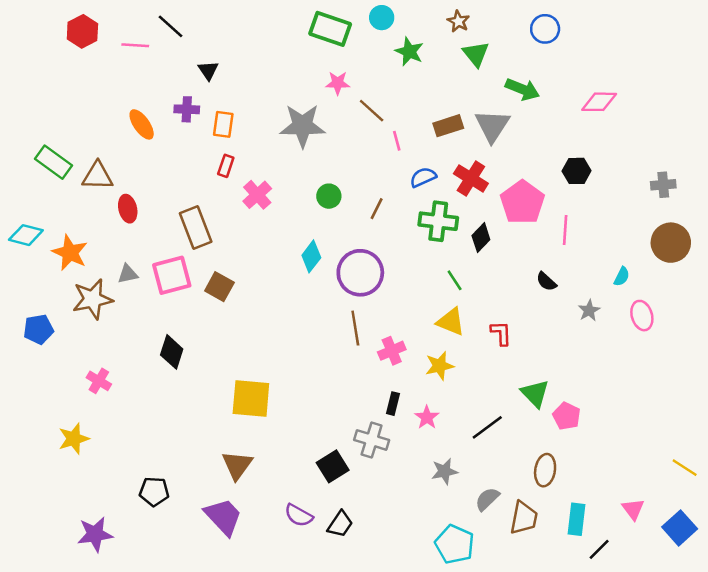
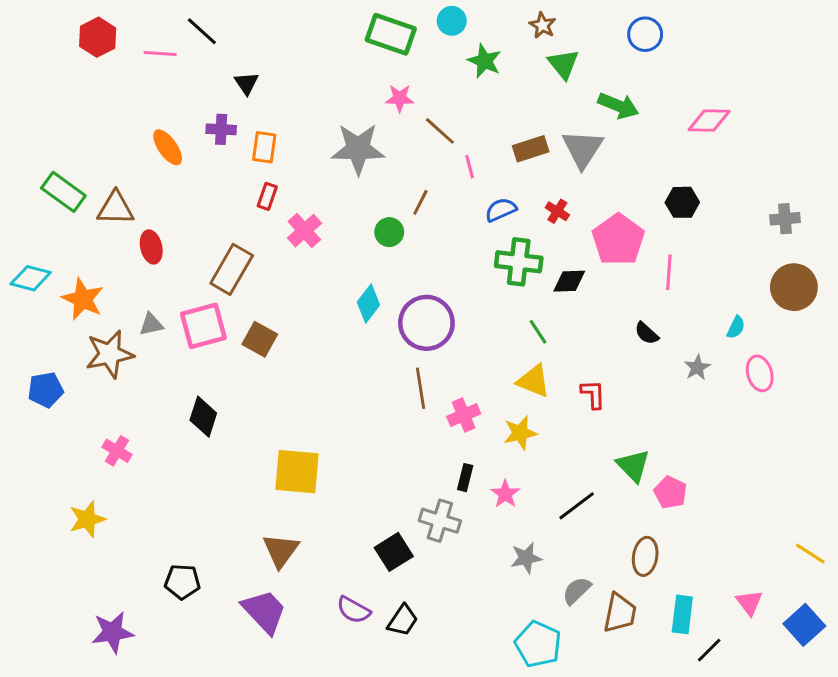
red cross: (471, 178) -> (557, 211), size x0.6
brown line: (377, 209) -> (420, 202), moved
brown rectangle: (196, 228) -> (232, 269), turned 51
black diamond: (481, 238) -> (569, 281), turned 44

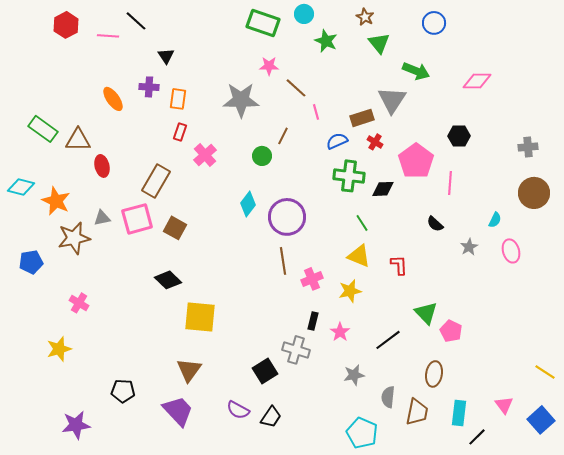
brown rectangle: (531, 149) -> (362, 118), moved
black diamond: (203, 417) -> (168, 280), moved, turned -64
gray semicircle: (577, 591) -> (388, 397), turned -40

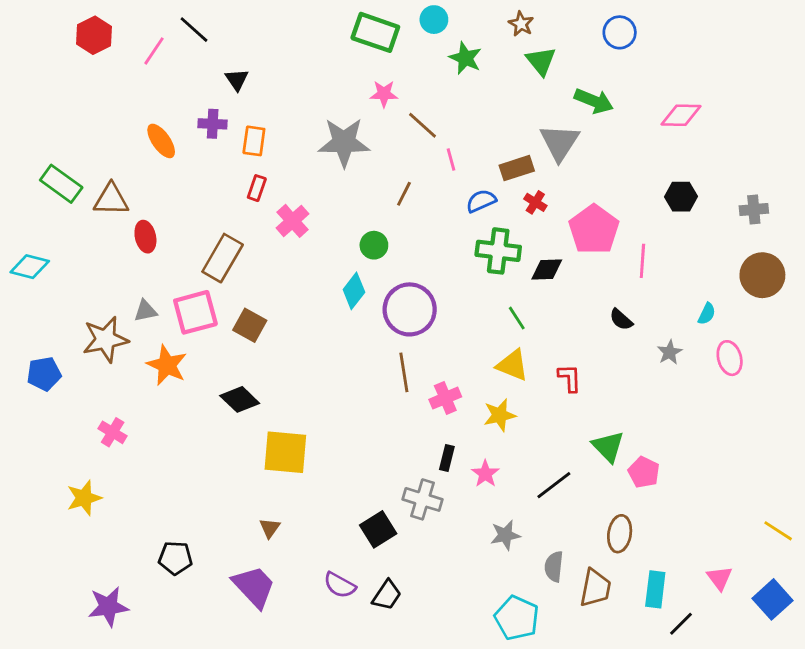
pink line: (108, 36) -> (154, 51), turned -60
black hexagon: (459, 136) -> (681, 197), moved
green circle: (262, 156) -> (374, 245), moved
orange star: (56, 201) -> (167, 365), moved
brown triangle: (189, 370) -> (270, 528), size x0.6

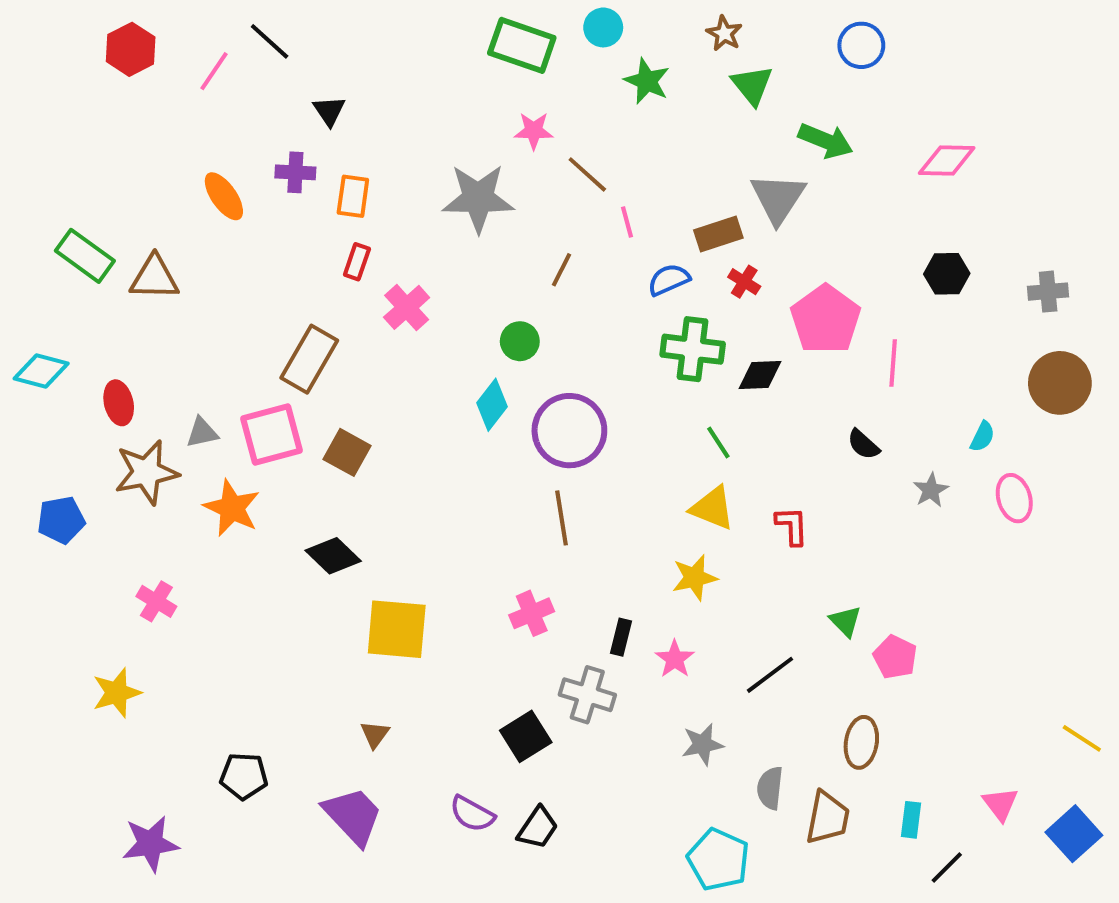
red ellipse: (145, 237) -> (119, 403), moved
pink cross: (445, 398) -> (532, 613), moved
green triangle: (608, 447) -> (845, 621), size x0.7
cyan rectangle: (655, 589) -> (911, 820), size x0.7

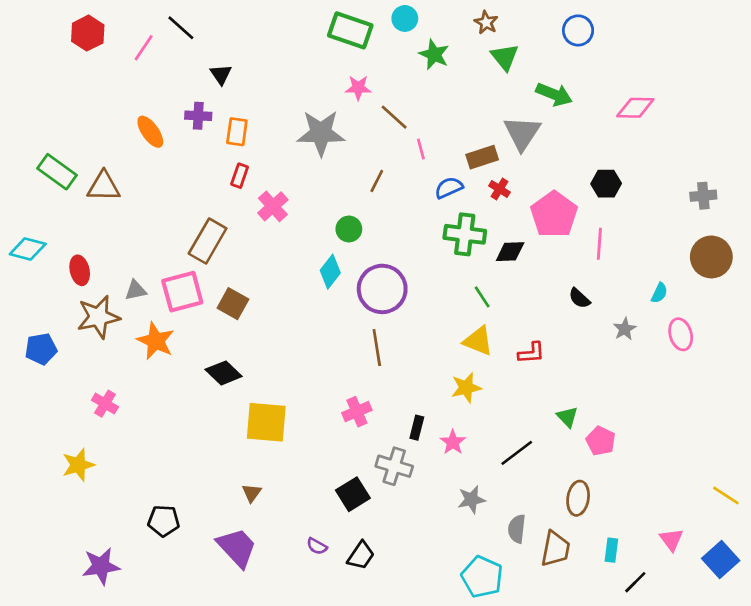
black hexagon: (947, 274) -> (606, 184), moved
red L-shape: (792, 526) -> (531, 353), turned 88
purple semicircle: (472, 814) -> (317, 546), size x0.7

